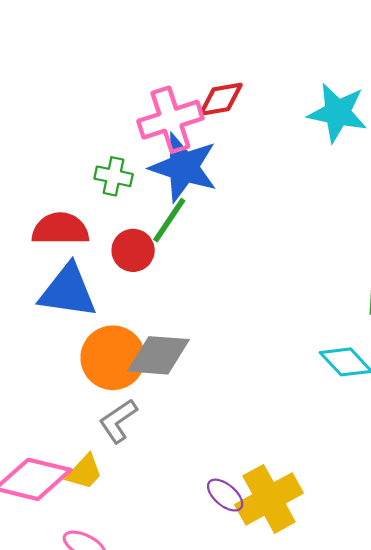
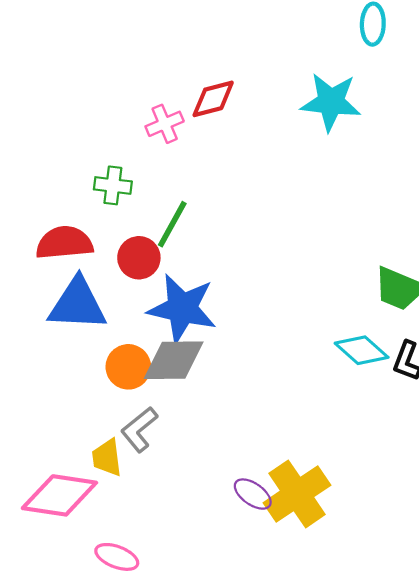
pink cross: (170, 120) -> (165, 124), size x0.6
blue star: (184, 167) -> (182, 308), moved
orange circle: (113, 358) -> (128, 367), size x0.7
yellow trapezoid: (84, 472) -> (107, 458), moved, turned 135

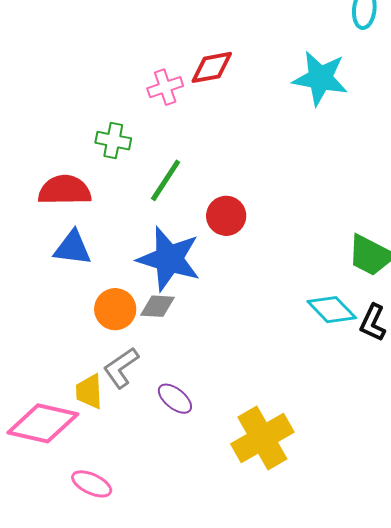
red circle: (139, 258) -> (226, 216), moved
blue triangle: (77, 304) -> (72, 248), size x0.7
gray diamond: (174, 360) -> (158, 306), size x0.6
purple ellipse: (253, 494) -> (175, 399), moved

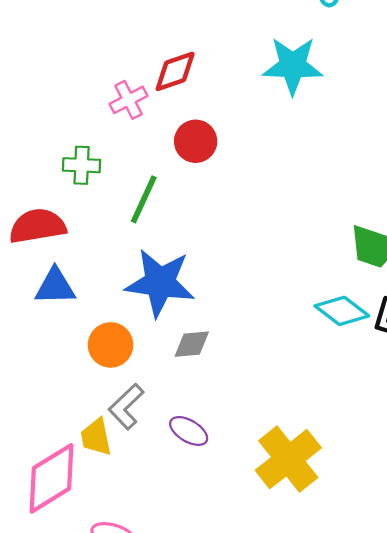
red circle: (226, 216) -> (196, 141), moved
gray diamond: (158, 306) -> (192, 344), moved
pink diamond: (43, 423) -> (51, 478), turned -36

